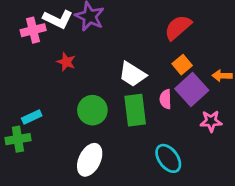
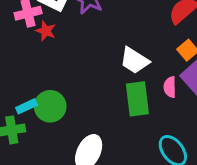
red star: (66, 62) -> (46, 31), moved
green circle: (92, 110) -> (50, 106), moved

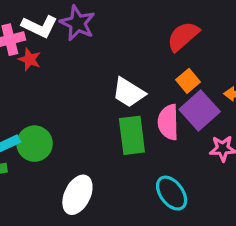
pink semicircle: (170, 87) -> (168, 122), size x1.5

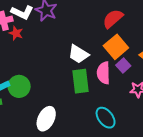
orange square: (188, 81) -> (116, 47), size x1.6
purple square: (200, 111) -> (123, 66), size x0.6

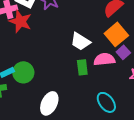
red star: (16, 33) -> (20, 21), size x1.6
pink semicircle: (103, 73) -> (104, 59), turned 85
green rectangle: (81, 81) -> (82, 67), size x0.7

